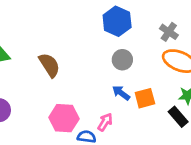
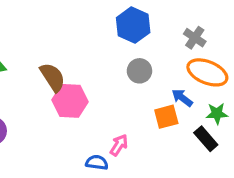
blue arrow: (121, 93) -> (182, 98), moved
pink hexagon: (64, 118) -> (70, 101), moved

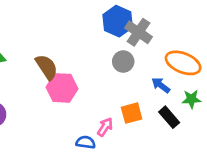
gray cross: (195, 38) -> (139, 32), moved, size x1.4
orange square: (166, 117) -> (132, 113), moved
black rectangle: (206, 139) -> (169, 117), moved

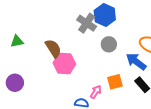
gray cross: (139, 32) -> (87, 23), moved
blue arrow: (161, 85) -> (136, 62), size x1.5

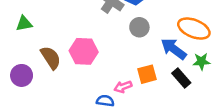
brown semicircle: (53, 48) -> (51, 58), moved
pink arrow: (96, 92) -> (123, 87), turned -144

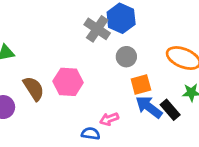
blue arrow: (174, 49) -> (149, 107), moved
orange square: (147, 74) -> (141, 85), moved

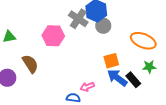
gray circle: (126, 57) -> (103, 26), moved
pink hexagon: (68, 82) -> (53, 36), moved

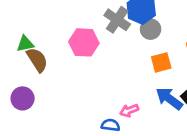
orange square: (111, 61) -> (161, 62), moved
brown semicircle: (30, 64) -> (37, 60), moved

